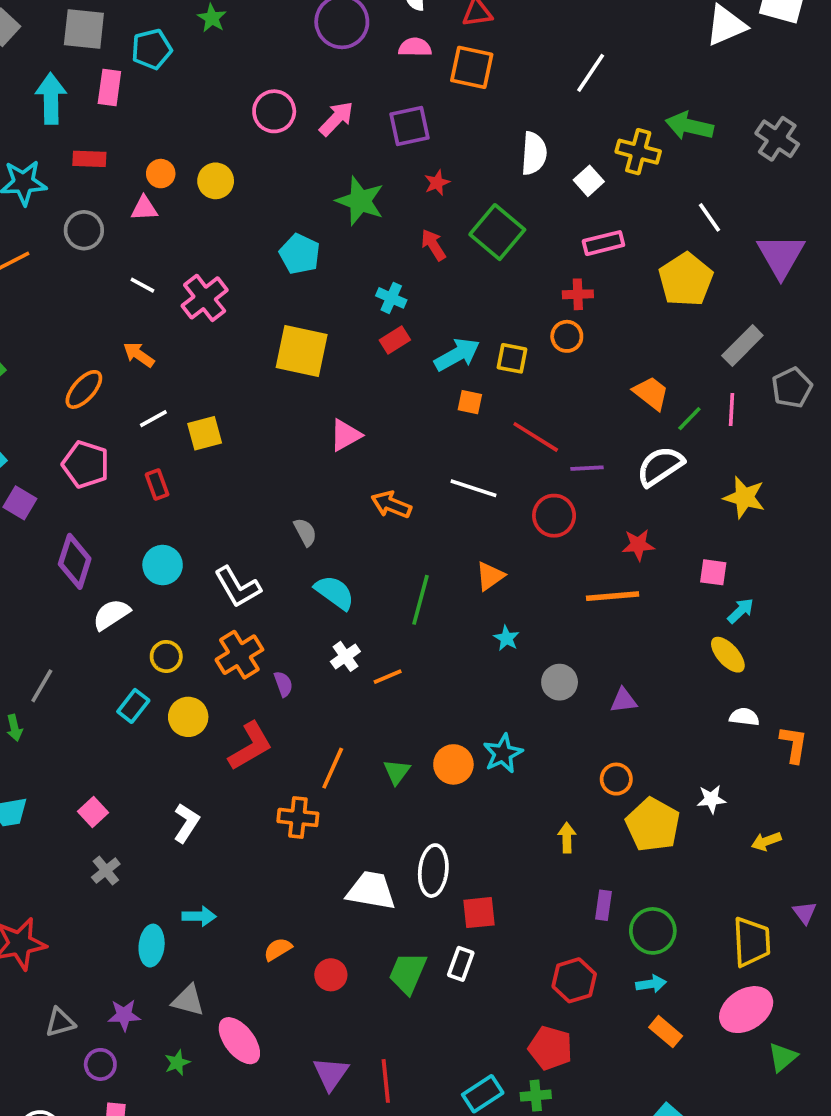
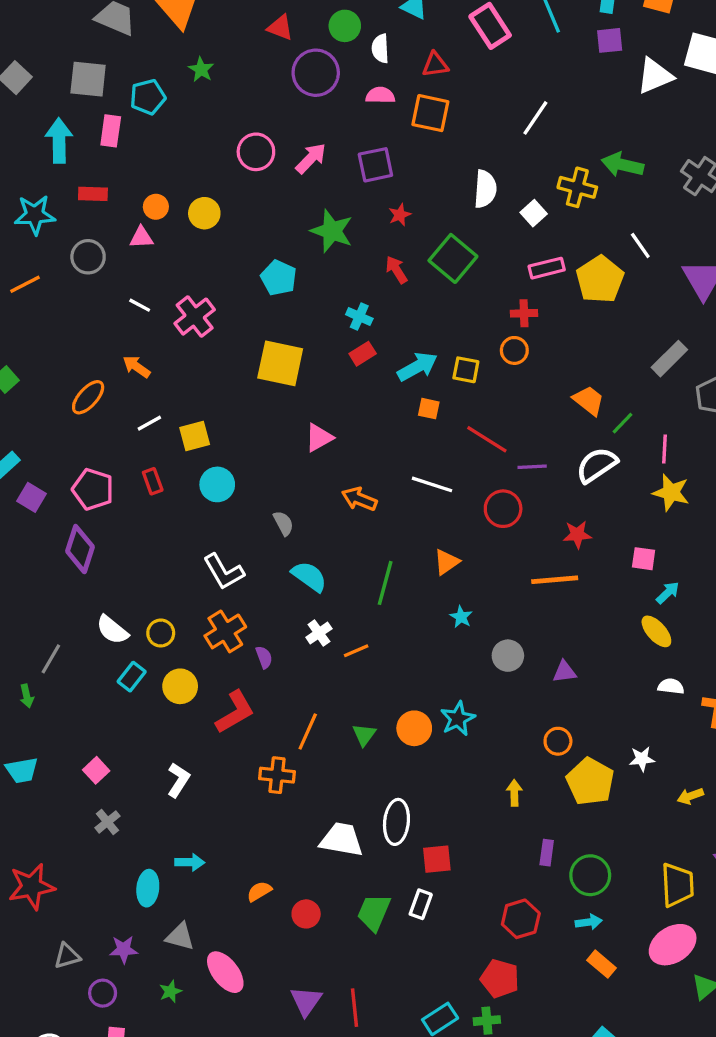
yellow pentagon: (686, 280) -> (600, 279), moved
pink line: (731, 410) -> (665, 449), moved
pink pentagon: (86, 464) -> (93, 489), moved
cyan circle: (163, 565) -> (217, 484), moved
white semicircle: (111, 614) -> (112, 630), moved, turned -108

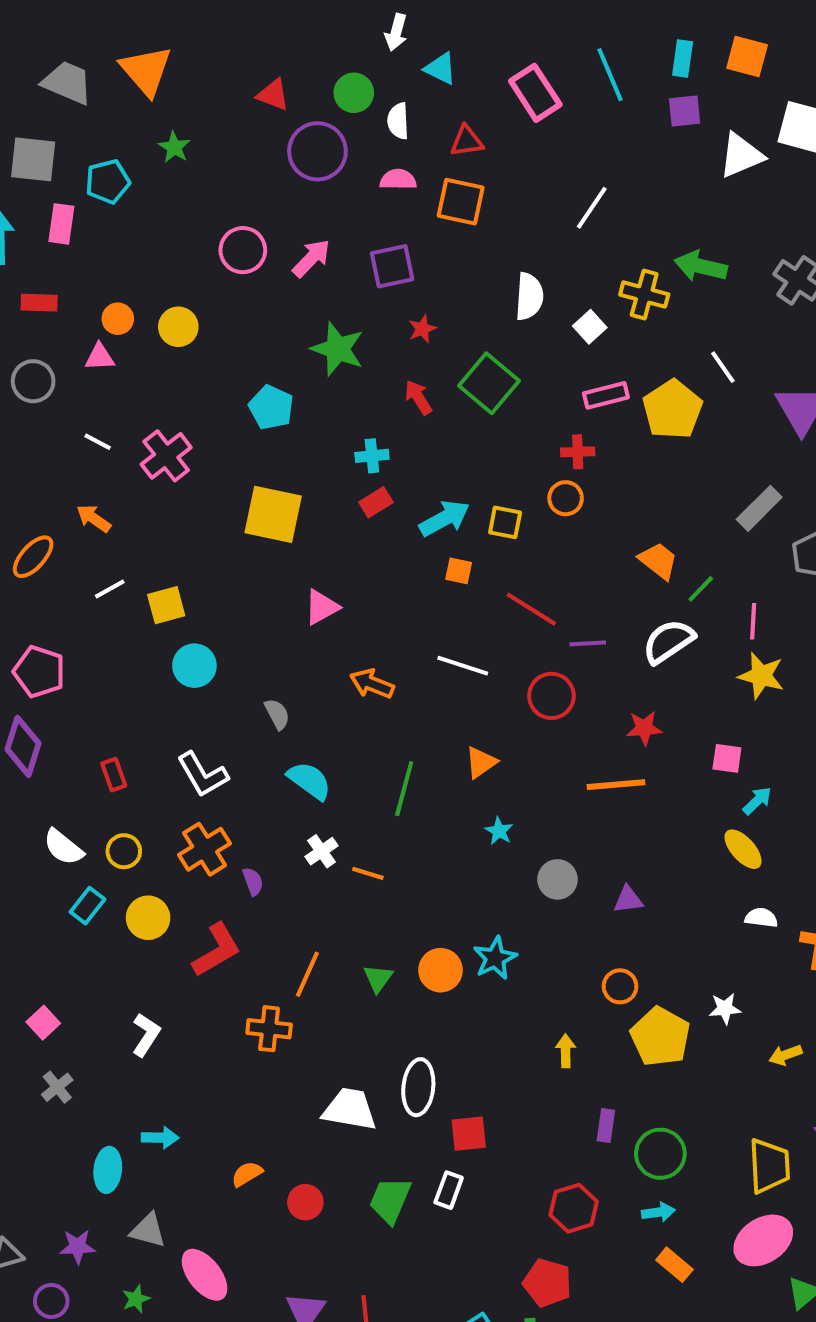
cyan cross: (359, 317) -> (372, 456), turned -30
red rectangle: (153, 481) -> (114, 775), moved
orange line: (356, 651) -> (368, 873), turned 40

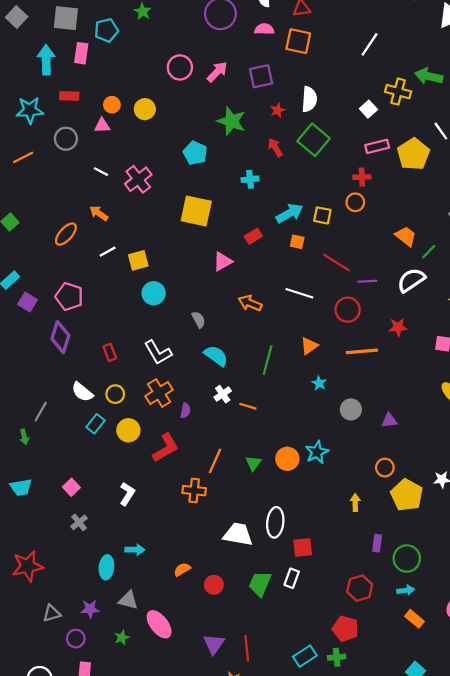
white semicircle: (529, 297) -> (309, 99), moved
red rectangle: (376, 502) -> (253, 236), moved
orange line: (616, 785) -> (362, 351), moved
purple semicircle: (253, 881) -> (185, 411), turned 32

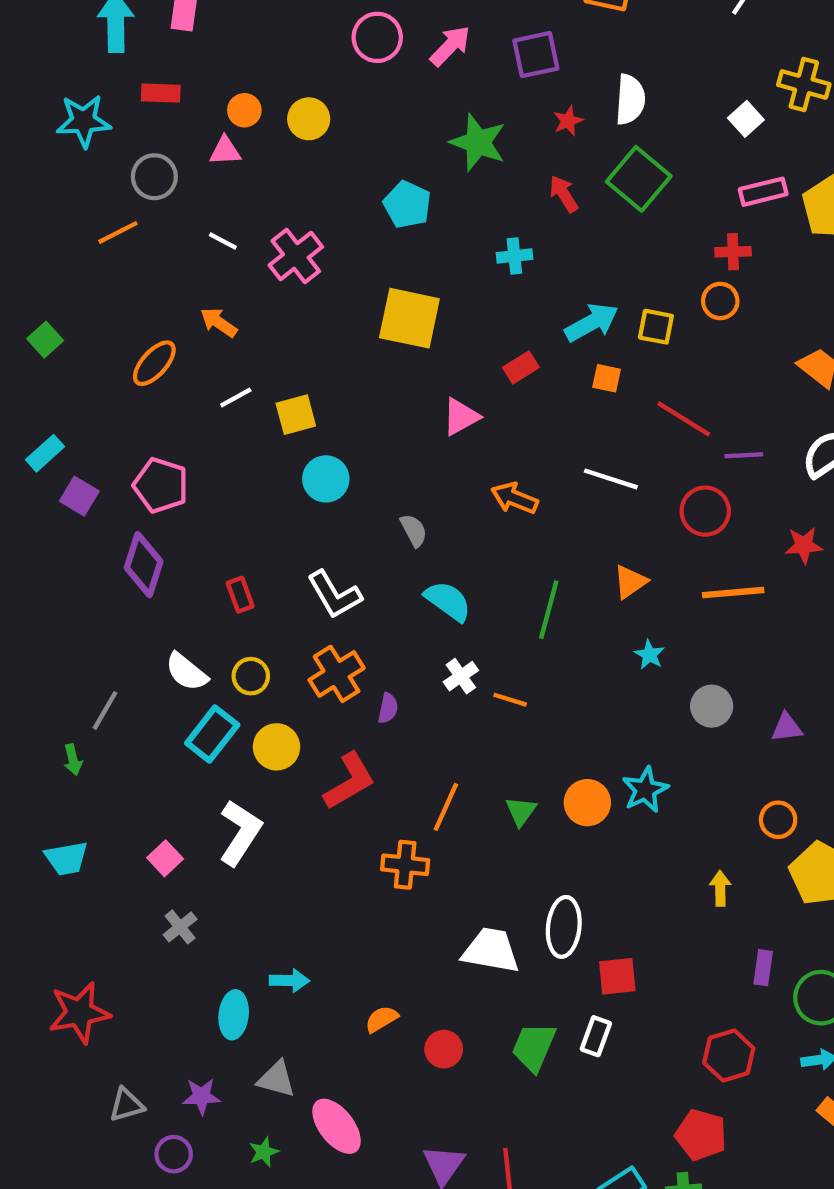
orange line: (23, 157) -> (118, 232), moved
cyan rectangle: (95, 424) -> (212, 734), size x1.4
white L-shape: (127, 494) -> (240, 833), moved, size x1.4

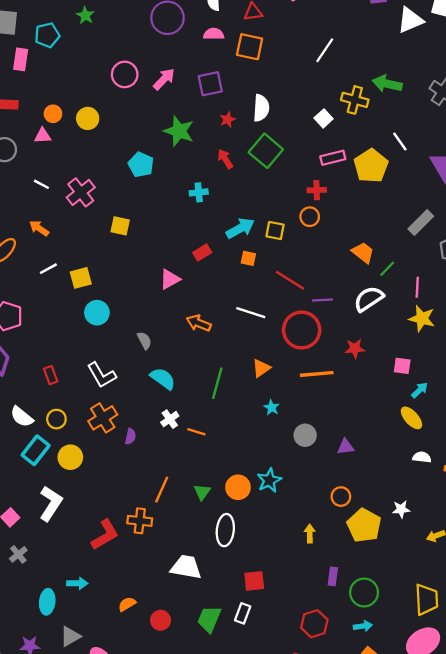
yellow square: (409, 318) -> (120, 226), moved, size x0.6
red circle: (705, 511) -> (302, 330), size x1.4
red L-shape: (349, 781) -> (105, 535), moved
white ellipse: (564, 927) -> (225, 530), moved
gray triangle: (277, 1079) -> (70, 636), turned -45

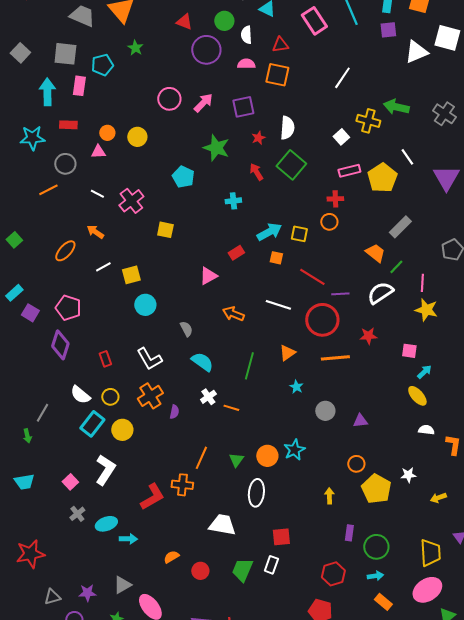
gray rectangle: (421, 222) -> (400, 227), moved
cyan ellipse: (47, 602) -> (106, 524), moved, turned 65

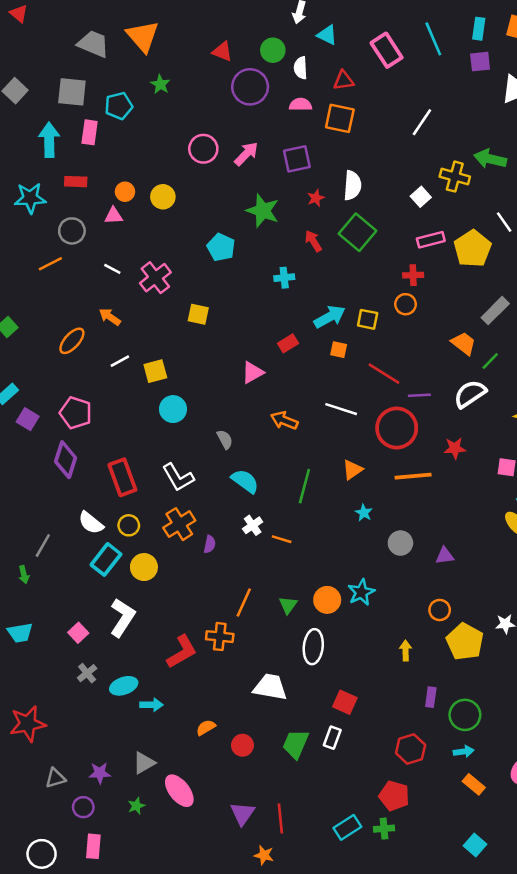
red rectangle: (105, 359) -> (122, 477), size x1.8
red square: (281, 537) -> (345, 702), turned 30

